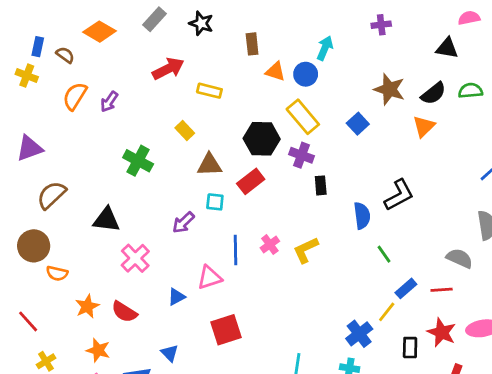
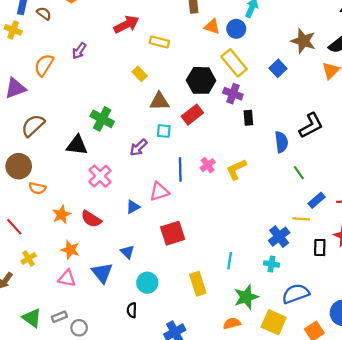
orange semicircle: (75, 96) -> (44, 65), moved
green cross: (138, 161) -> (102, 119), moved
yellow line: (387, 312) -> (301, 219), turned 56

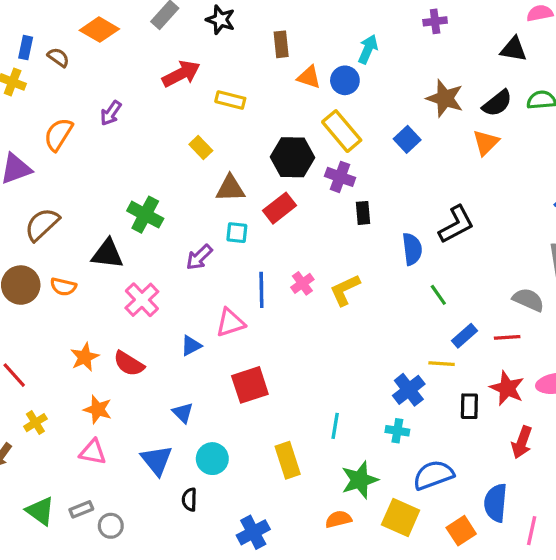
orange semicircle: (37, 188) -> (63, 287), moved
blue triangle: (102, 273) -> (157, 460), moved

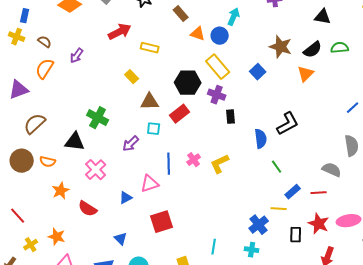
brown rectangle: (281, 44) -> (181, 14), turned -35
brown semicircle: (58, 57) -> (45, 42), moved
orange star: (85, 357) -> (61, 191), moved
orange star: (98, 409) -> (57, 237), moved

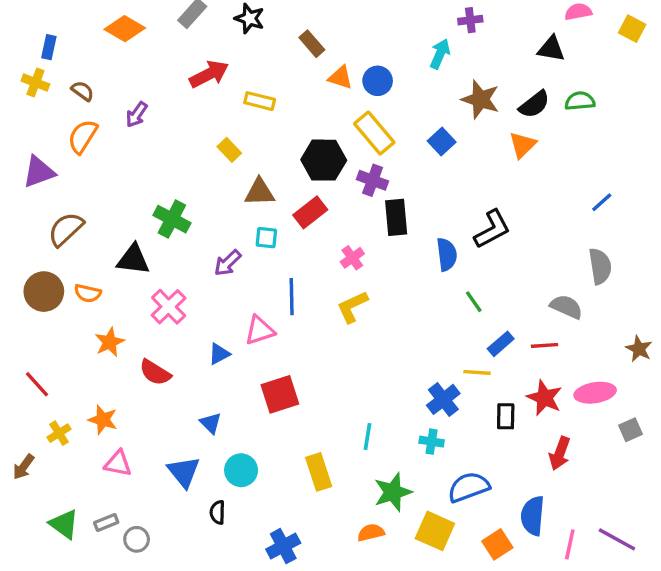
cyan arrow: (234, 17) -> (440, 54), moved
black rectangle: (231, 117) -> (396, 217), size x1.5
pink cross: (194, 160) -> (352, 258), moved
yellow L-shape: (220, 164) -> (352, 307), moved

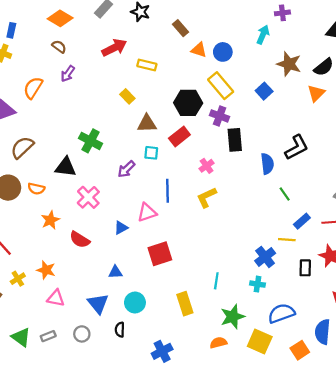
brown semicircle: (83, 91) -> (59, 47), moved
blue triangle: (211, 423) -> (115, 272), turned -48
gray circle: (137, 539) -> (82, 334), moved

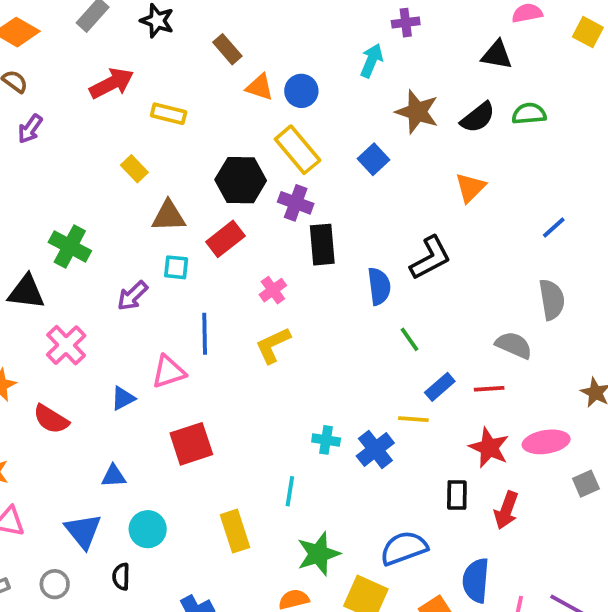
orange triangle: (316, 93) -> (470, 188), moved
black rectangle: (305, 268) -> (457, 495), moved
cyan cross: (258, 284) -> (326, 440), moved

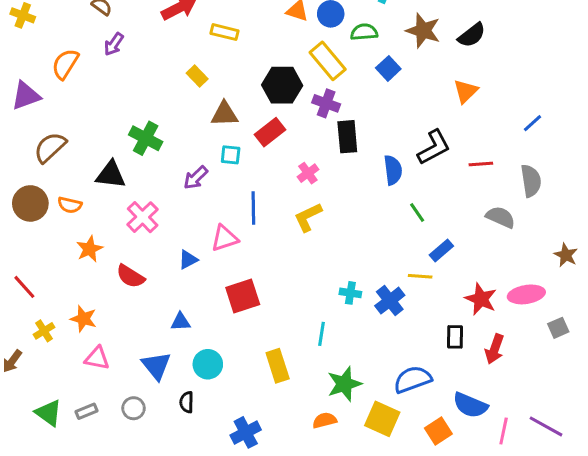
green semicircle: (529, 114) -> (364, 32), moved
red line: (489, 389) -> (481, 164), moved
blue semicircle: (476, 580) -> (470, 405), turned -72

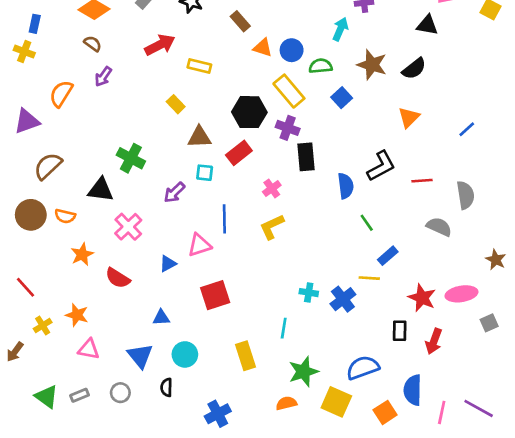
blue line: (532, 123) -> (467, 129), moved
blue semicircle: (470, 405) -> (413, 390), turned 68

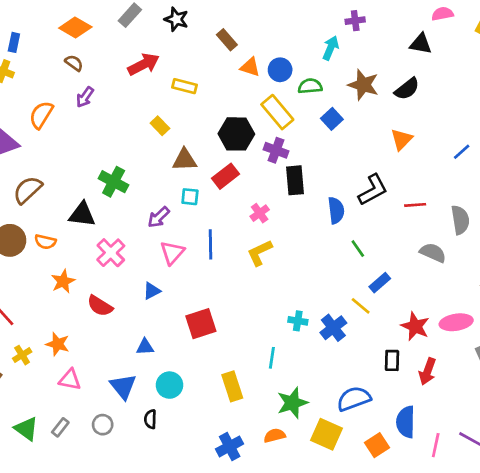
pink triangle: (199, 245) -> (172, 253), moved, turned -30
yellow line: (369, 278) -> (361, 306), turned 36
gray rectangle: (80, 395) -> (60, 427), turned -30
blue cross: (218, 414) -> (230, 446), moved

